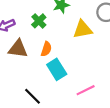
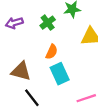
brown triangle: (18, 49) -> (21, 71), moved

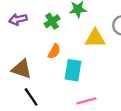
cyan rectangle: (60, 74) -> (73, 70), moved, turned 30

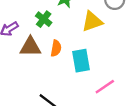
brown triangle: (22, 69) -> (30, 47), moved

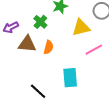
cyan rectangle: (81, 61) -> (70, 78), moved
pink line: (105, 87) -> (94, 50), moved

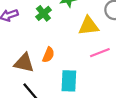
brown triangle: (27, 44) -> (24, 63), moved
orange semicircle: (49, 47) -> (48, 55), moved

